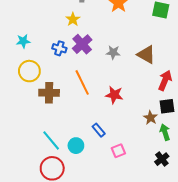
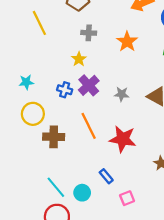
red star: (114, 95) -> (123, 139), size x1.4

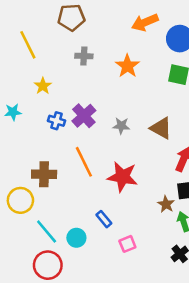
yellow star: (79, 59) -> (43, 86), moved
yellow circle: (33, 114) -> (20, 200), moved

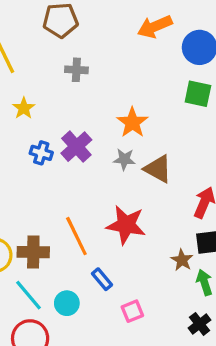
orange star: (127, 66) -> (132, 123), moved
brown triangle: (161, 128) -> (158, 169), moved
orange line: (84, 162) -> (76, 236), moved
brown cross: (44, 174) -> (33, 252), moved

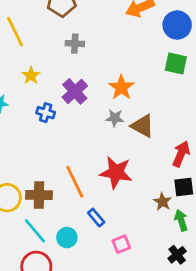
purple cross: (76, 147) -> (75, 91), moved

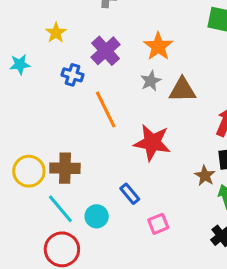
gray star: (115, 118) -> (151, 81), turned -30
brown triangle: (143, 126) -> (182, 90), turned -30
orange line: (75, 182) -> (106, 109), moved

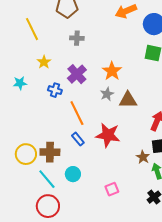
blue rectangle: (130, 194) -> (78, 139), moved
cyan circle: (97, 216) -> (73, 174), moved

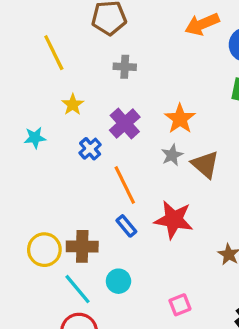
blue cross: (55, 90) -> (90, 149), turned 32
brown triangle: (128, 100) -> (205, 164), turned 42

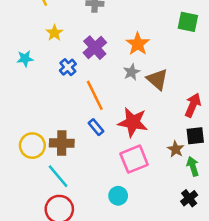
cyan circle: (118, 281) -> (118, 196), moved
pink square: (180, 305) -> (134, 159), moved, size x1.6

